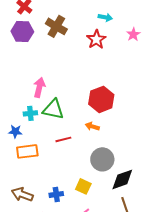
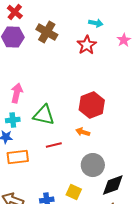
pink arrow: (39, 87) -> (17, 93), moved
cyan cross: (30, 113) -> (13, 120), moved

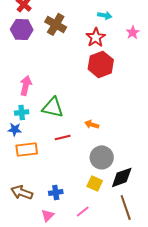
red hexagon: (92, 105) -> (101, 64), moved
yellow square: (74, 192) -> (95, 183), moved

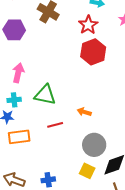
purple hexagon: (22, 29) -> (14, 30), moved

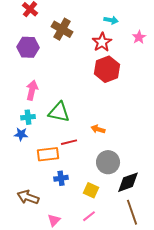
orange rectangle: (19, 137) -> (48, 154), moved
yellow square: (87, 171) -> (91, 190), moved
blue cross: (48, 180) -> (61, 178), moved

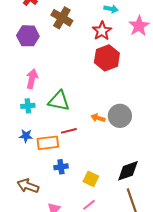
pink star: (139, 37) -> (139, 26), size x1.5
blue star: (21, 134) -> (26, 136), moved
gray circle: (108, 162) -> (120, 116), moved

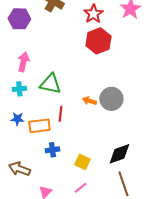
red line: (69, 131) -> (60, 114), turned -70

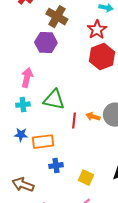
purple hexagon: (19, 19) -> (46, 43), moved
red line: (60, 114) -> (74, 121), moved

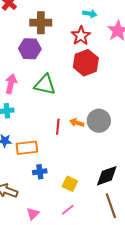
brown cross: (57, 17) -> (41, 23), turned -30
green triangle: (54, 100) -> (45, 85), moved

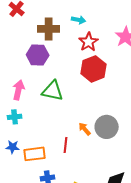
cyan arrow: (90, 14) -> (79, 20), moved
orange arrow: (77, 123) -> (85, 129), turned 32
red line: (58, 127) -> (66, 145), moved

